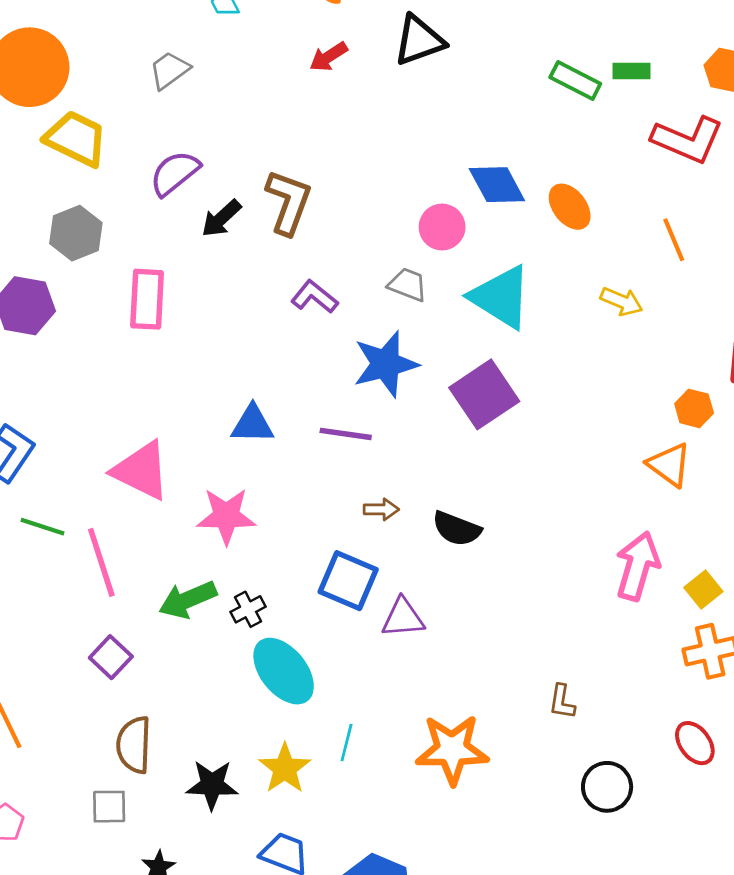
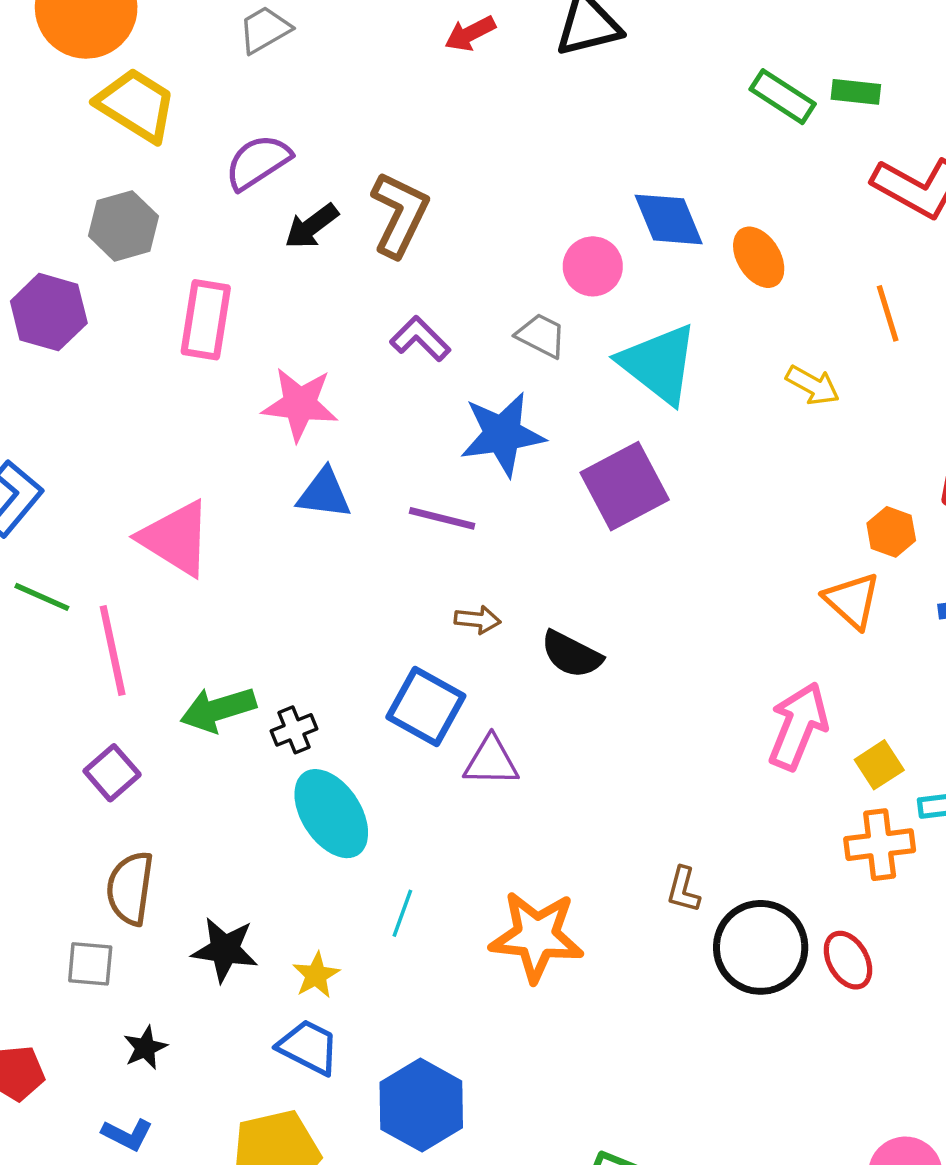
pink star: (226, 516) -> (300, 404), moved
yellow star: (285, 768) -> (316, 975), moved, size x0.7
black circle: (607, 787) -> (761, 947), moved, size x1.4

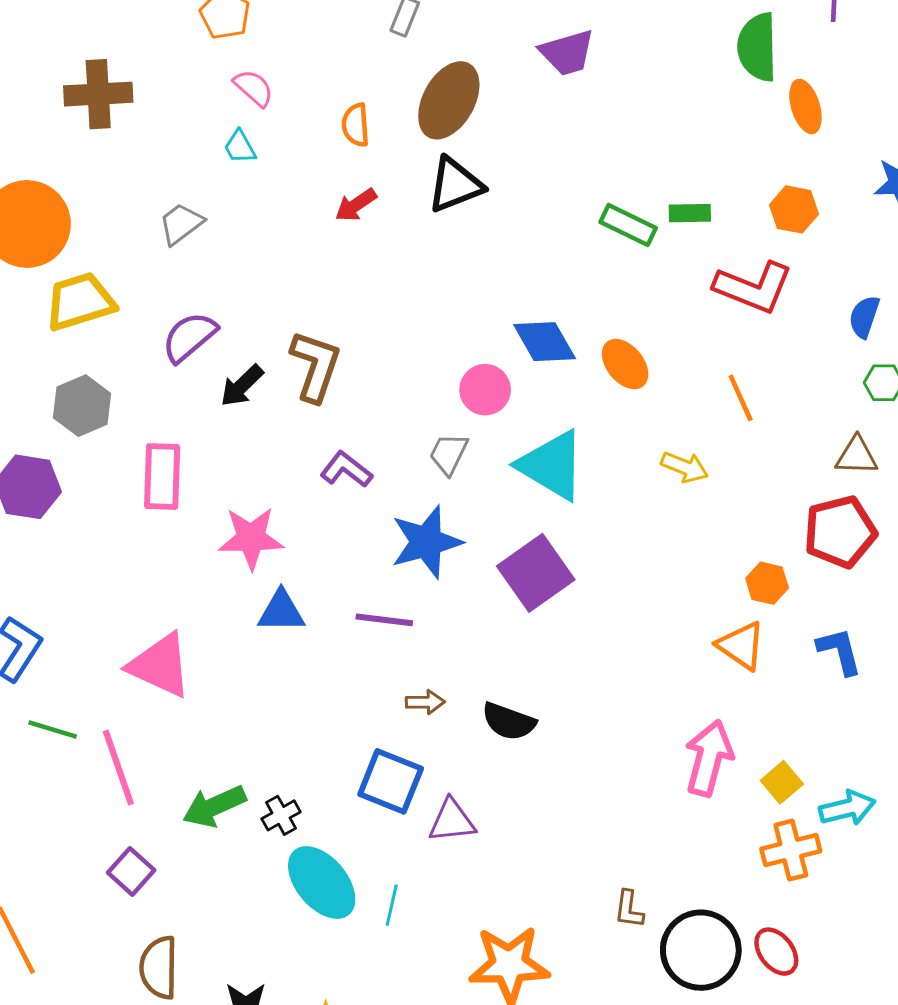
yellow trapezoid: (136, 105) -> (80, 301), turned -42
gray trapezoid: (541, 335) -> (449, 454), turned -84
cyan line: (402, 913) -> (392, 905), moved

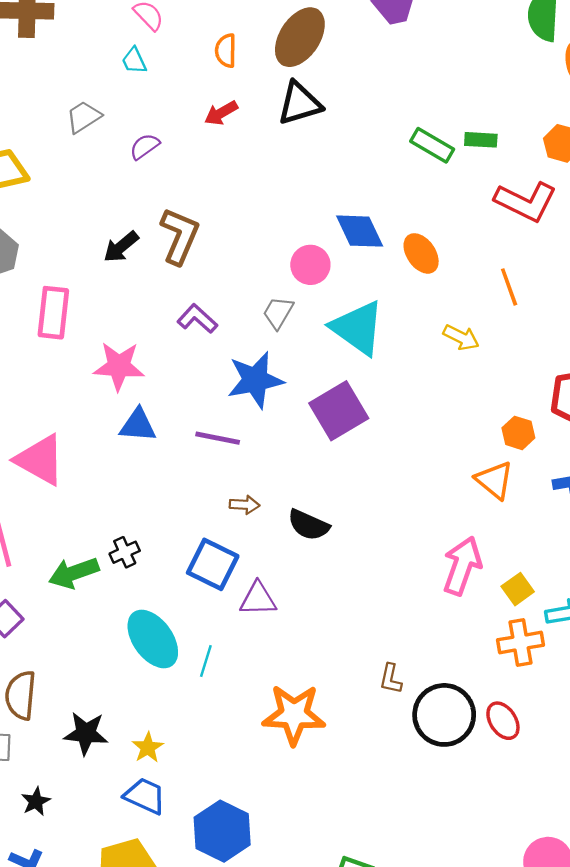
purple semicircle: (189, 337) -> (145, 146), moved, size x0.7
black cross: (281, 815) -> (125, 552), moved

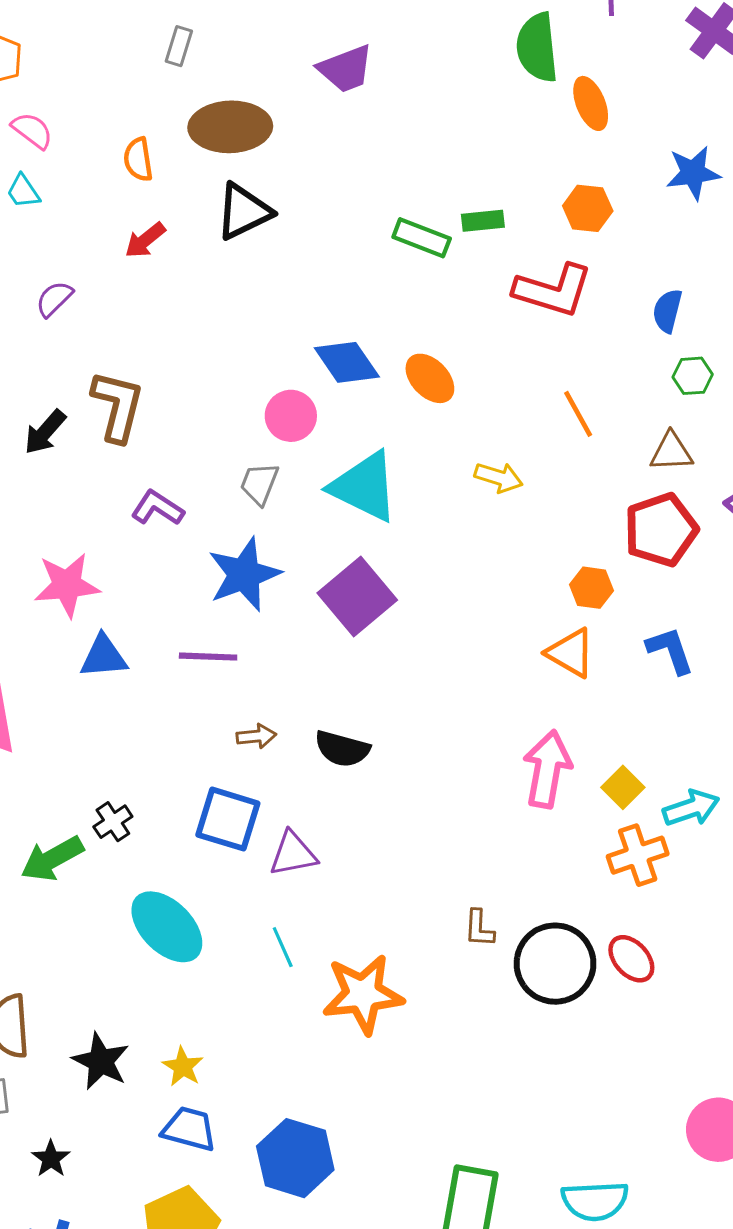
brown ellipse: (300, 37) -> (230, 127), turned 64
orange line: (509, 287) -> (578, 414), moved
cyan line: (206, 661) -> (283, 947), moved, turned -32
black star: (86, 733) -> (101, 1061), turned 30

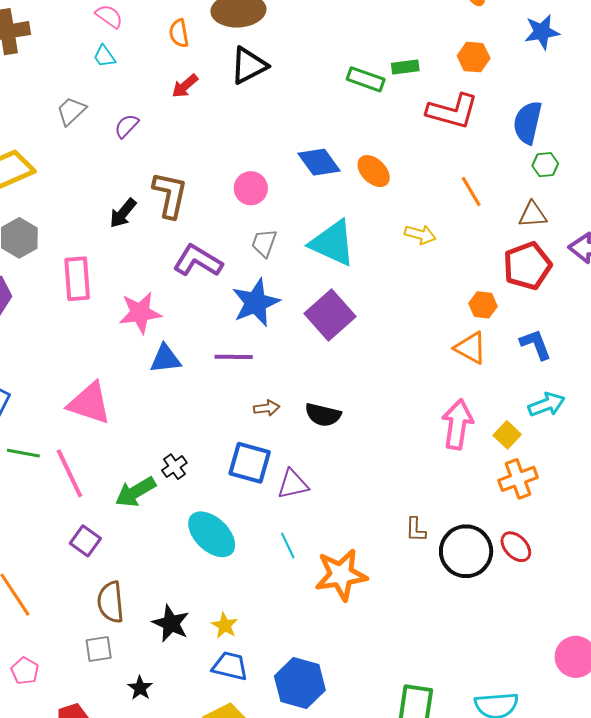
blue semicircle: (667, 311) -> (528, 123), size x1.5
pink circle: (291, 416) -> (251, 188), moved
purple L-shape: (157, 508) -> (198, 261), size x1.4
cyan arrow: (691, 808) -> (547, 404), moved

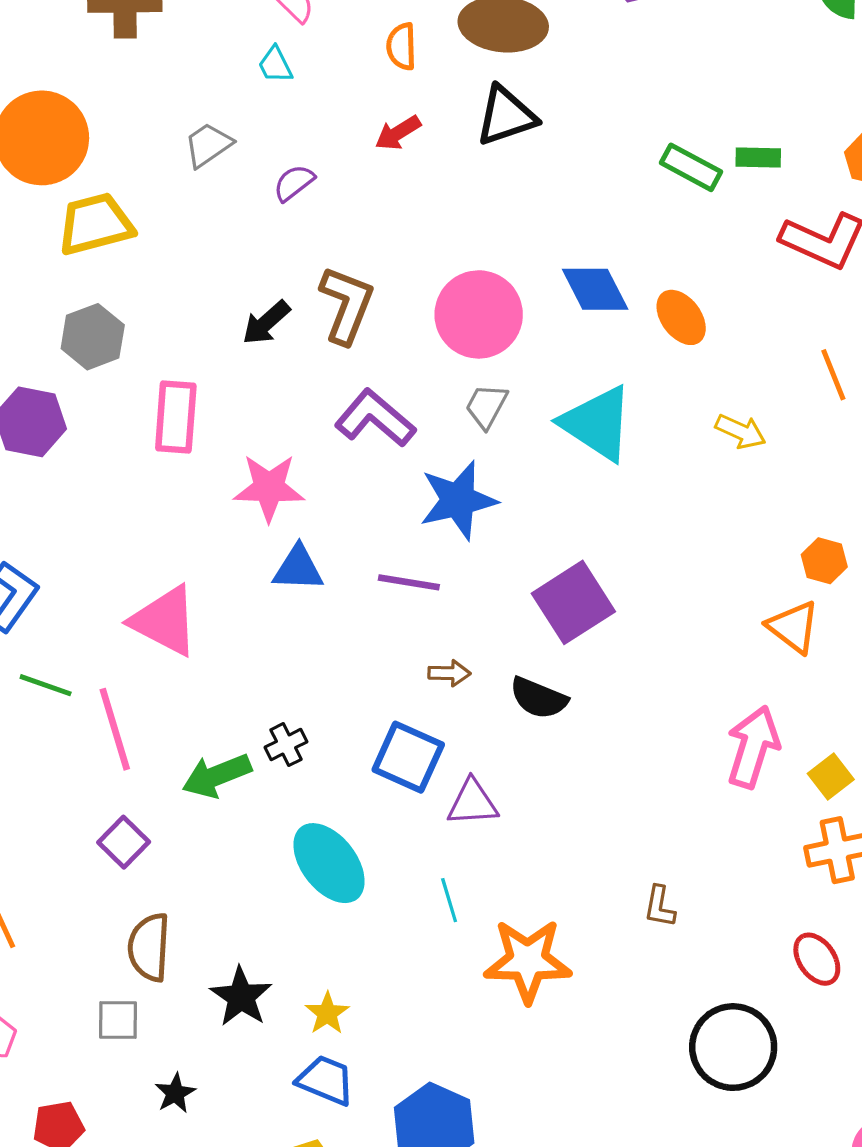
pink circle: (251, 188) -> (479, 314), size x1.6
purple square: (330, 315) -> (573, 602), moved
black circle: (466, 551) -> (733, 1047), moved

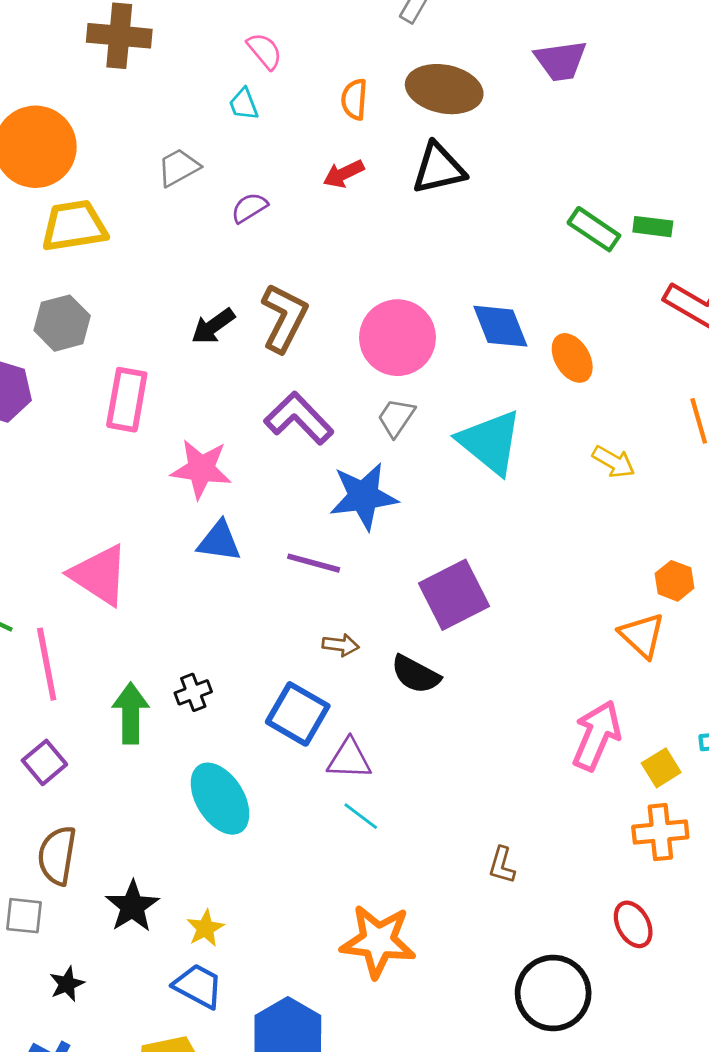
green arrow: (217, 776) -> (131, 713), turned 106
cyan line: (449, 900) -> (361, 816), moved, turned -42
orange star: (528, 961) -> (378, 941), moved

